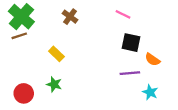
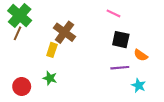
brown cross: (70, 17) -> (64, 32), moved, size x1.5
brown line: (19, 36) -> (17, 33), turned -48
yellow rectangle: (56, 54) -> (52, 50), turned 64

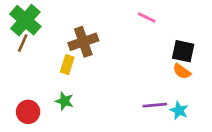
brown cross: (64, 32) -> (83, 42), turned 35
black square: (121, 40) -> (183, 51), moved
purple line: (120, 68) -> (155, 105), moved

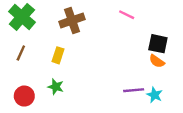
brown cross: (83, 42) -> (72, 20), moved
brown line: (23, 43) -> (21, 53), moved

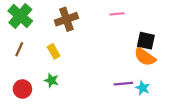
pink line: (127, 15) -> (117, 14), turned -32
yellow rectangle: (58, 55) -> (54, 51), turned -48
orange semicircle: (157, 61) -> (145, 57), size x1.5

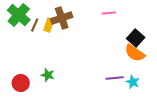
black square: (146, 41) -> (136, 38), turned 30
brown line: (19, 49) -> (35, 25), moved
yellow rectangle: (54, 51) -> (49, 25), moved, turned 48

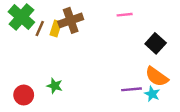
orange semicircle: (135, 53) -> (157, 77), moved

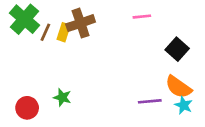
cyan star: (152, 94) -> (184, 105), moved

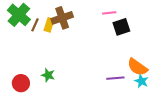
black square: (177, 49) -> (121, 27), moved, turned 30

